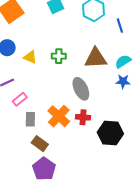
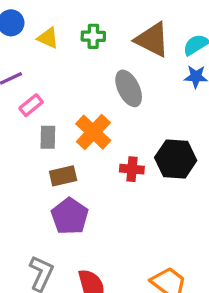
brown triangle: (96, 58) -> (152, 40), turned 30
red cross: (83, 117) -> (132, 169), moved
brown rectangle: (40, 144) -> (63, 176), turned -49

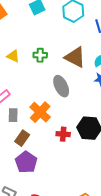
brown rectangle: (63, 176) -> (22, 138), turned -42

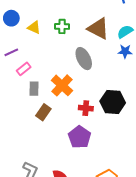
purple pentagon: (26, 162) -> (80, 137), moved

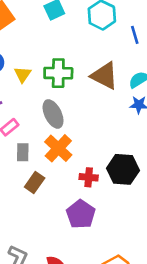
green cross: (62, 26) -> (58, 73), size x1.5
yellow triangle: (34, 28) -> (23, 74), turned 40
gray ellipse: (84, 59) -> (53, 114), moved

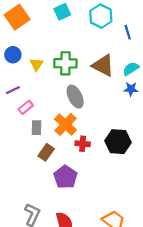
gray ellipse: (53, 114) -> (75, 97), moved
red cross: (89, 177) -> (83, 144), moved
purple pentagon: (81, 214) -> (65, 177), moved

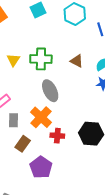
brown triangle: (103, 65) -> (77, 61), size x0.6

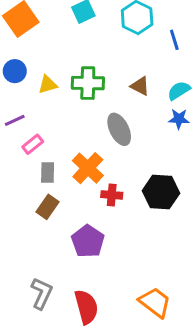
yellow triangle: (13, 60) -> (48, 85), turned 40
gray ellipse: (50, 91) -> (119, 129), moved
brown rectangle: (23, 144) -> (48, 207), moved

